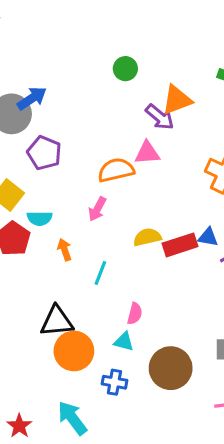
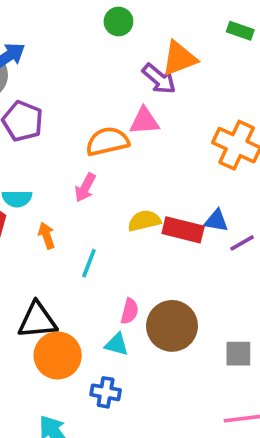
red rectangle: (180, 245) -> (183, 230), turned 32
brown circle: (171, 368) -> (172, 326), moved

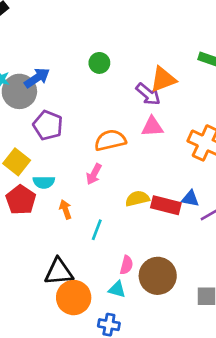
green circle: (118, 21) -> (99, 63), moved
pink triangle: (144, 121) -> (152, 127), moved

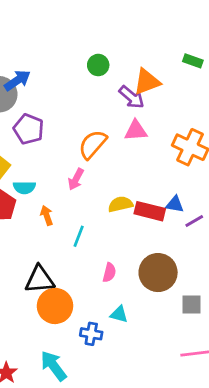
green circle: (99, 63) -> (98, 65), moved
orange semicircle: (110, 140) -> (93, 144), turned -36
brown circle: (158, 276) -> (158, 273), moved
cyan triangle: (117, 289) -> (119, 314), moved

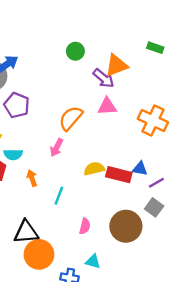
gray square: (191, 305) -> (154, 207), moved, turned 36

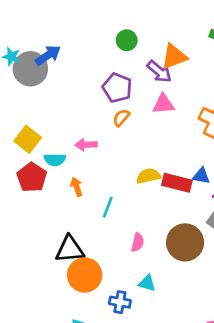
purple pentagon: (17, 105) -> (117, 88), moved
orange semicircle: (71, 118) -> (121, 118), size x0.6
pink arrow: (57, 148) -> (86, 145), moved, turned 60

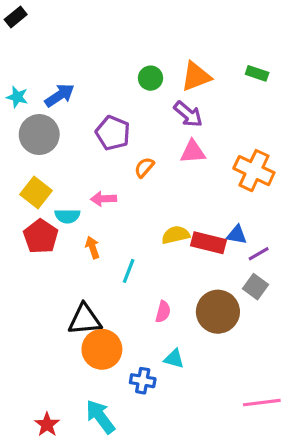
orange triangle: (174, 57) -> (196, 77), moved
gray circle: (30, 69) -> (39, 135), moved
purple pentagon: (117, 88) -> (113, 133), moved

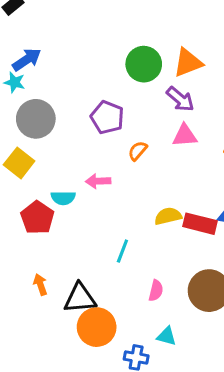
green circle: (150, 78) -> (144, 64), size x1.5
blue arrow: (60, 95) -> (27, 60), moved
yellow square: (36, 193) -> (19, 163), moved
orange arrow: (92, 247) -> (40, 285), moved

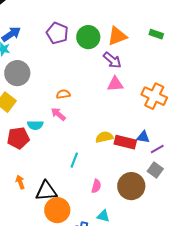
purple pentagon: (107, 117) -> (57, 33), moved
orange semicircle: (138, 151) -> (63, 94), moved, turned 40
pink arrow: (98, 181) -> (58, 114), turned 42
red pentagon: (37, 218) -> (18, 138), turned 30

